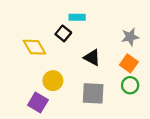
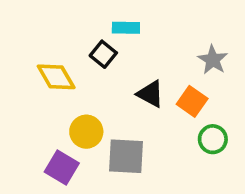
gray star: (130, 37) -> (213, 60), turned -30
orange square: (129, 63) -> (192, 101), moved
gray square: (93, 93) -> (126, 156), moved

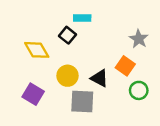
black triangle: (150, 94) -> (99, 78), moved
yellow circle: (86, 132) -> (67, 76), moved
purple square: (62, 168) -> (33, 94), moved

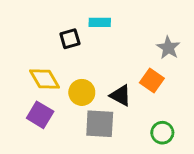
black square: (67, 35) -> (70, 39), moved, turned 35
yellow diamond: (37, 50) -> (45, 79), moved
green circle: (139, 90) -> (162, 133), moved

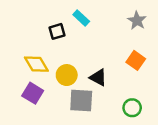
cyan rectangle: (100, 22) -> (81, 18), turned 42
gray star: (168, 48) -> (137, 20), moved
orange square: (152, 80) -> (136, 60), moved

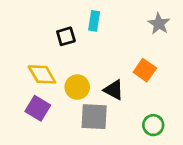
cyan rectangle: (81, 18) -> (94, 21), turned 56
orange square: (136, 60) -> (145, 70), moved

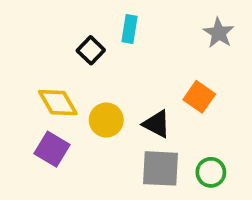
black square: (66, 36) -> (91, 50), turned -30
gray square: (94, 117) -> (161, 168), moved

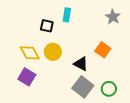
black square: (91, 50) -> (47, 26), turned -32
yellow circle: (106, 120) -> (53, 52), moved
gray square: (161, 168) -> (83, 87), turned 35

